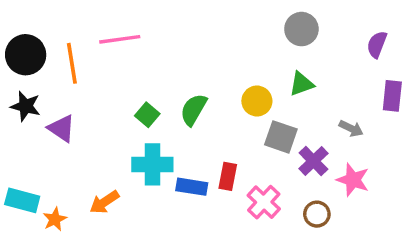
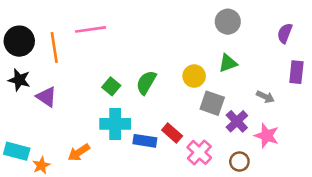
red rectangle: (228, 176) -> (172, 133), turned -60

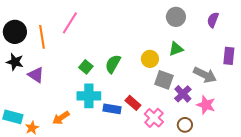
pink line: (90, 29) -> (70, 23), turned -50
purple semicircle: (285, 33) -> (213, 20), moved
gray arrow: (265, 97) -> (205, 75), size x1.6

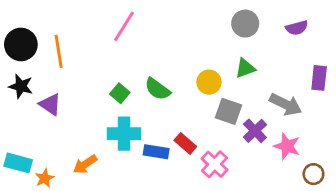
purple semicircle: (213, 20) -> (297, 28), turned -126
pink line: (70, 23) -> (124, 26), moved
green semicircle: (113, 64) -> (157, 89), turned -84
brown circle: (185, 125) -> (313, 174), moved

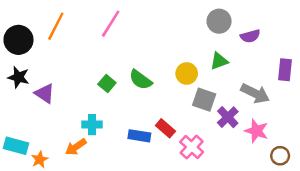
purple semicircle: (297, 28) -> (250, 36), moved
orange line: (59, 51) -> (56, 26), moved, turned 36
cyan cross: (124, 134) -> (92, 125), moved, size x0.7

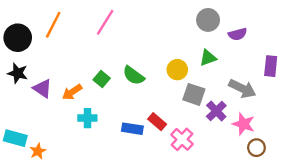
orange arrow: (76, 147) -> (72, 92), moved
brown circle: (280, 156) -> (256, 148), moved

